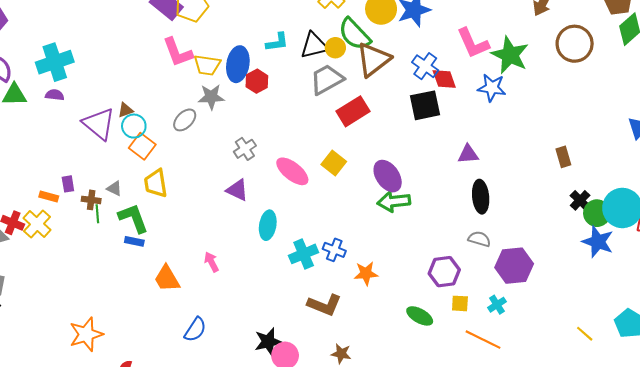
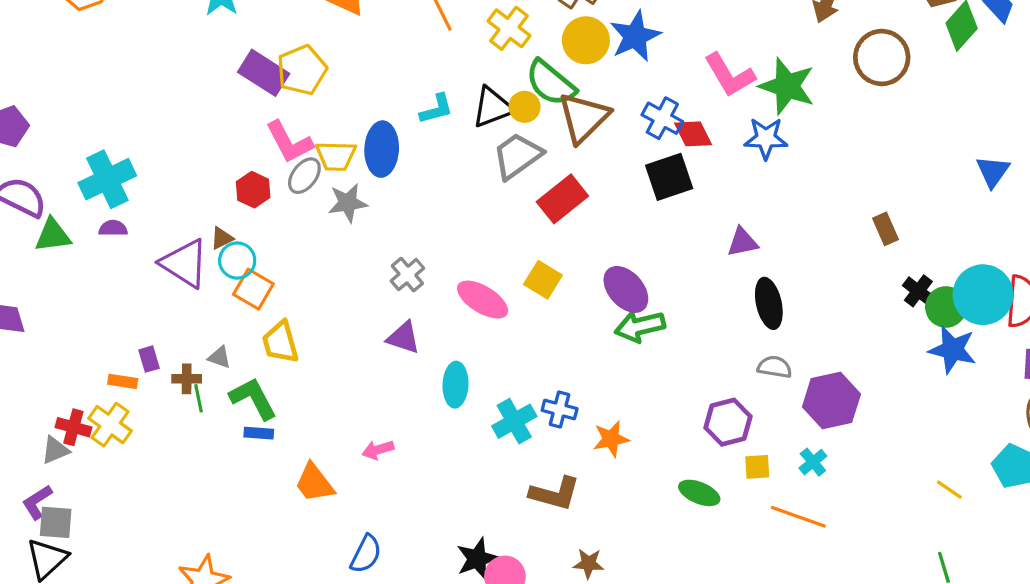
red hexagon: (257, 81) -> (253, 190), moved
gray ellipse: (185, 120) -> (304, 176), moved
pink arrow: (211, 262) -> (378, 450), turned -72

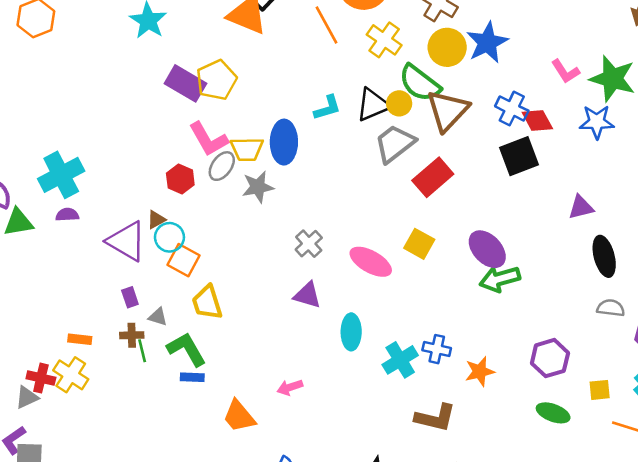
pink L-shape: (730, 75) -> (565, 71), size x0.7
purple rectangle: (149, 359) -> (130, 297), moved
purple hexagon: (728, 422) -> (550, 358), moved

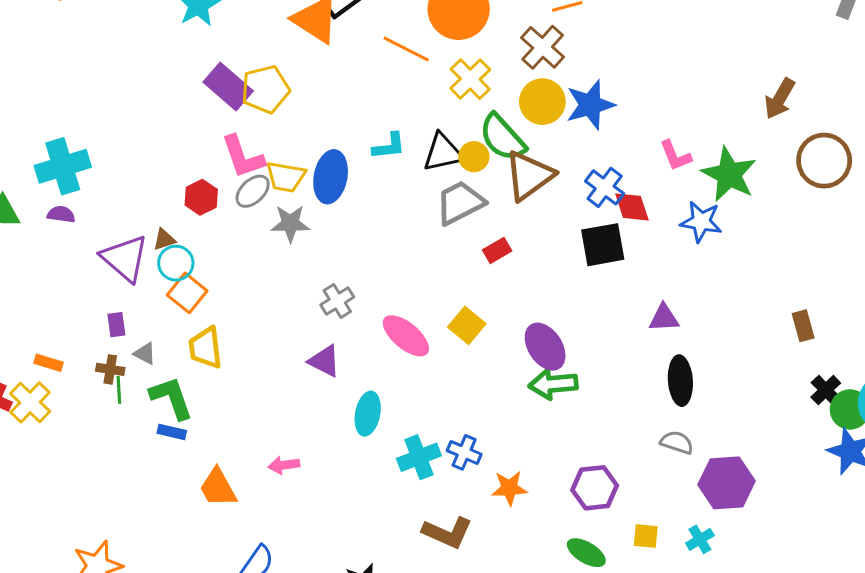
orange line: (327, 25) -> (406, 49), turned -45
red rectangle: (433, 177) -> (497, 250), size x0.6

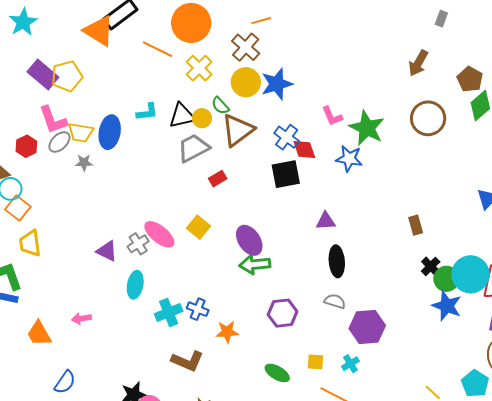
brown arrow: (780, 99) -> (418, 63), moved
green semicircle: (502, 137) -> (220, 106), size x0.6
gray star: (290, 223) -> (84, 163), size x0.7
gray cross: (337, 301) -> (138, 244), moved
purple hexagon: (595, 488) -> (283, 313), moved

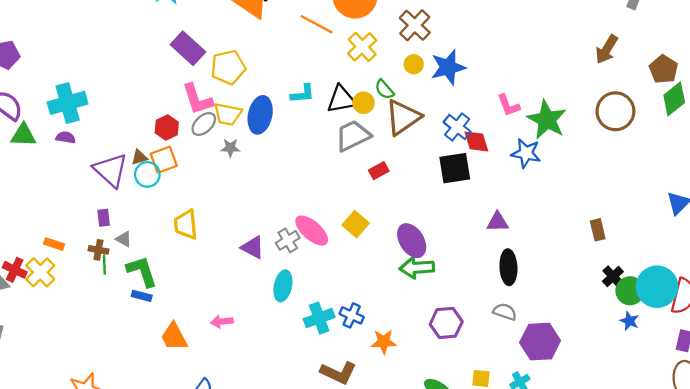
yellow pentagon: (67, 76) -> (228, 67), moved
yellow circle: (246, 82) -> (414, 64), size x0.6
orange square: (18, 208) -> (164, 160), moved, turned 30
yellow trapezoid: (30, 243) -> (186, 225), moved
blue star: (447, 306) -> (629, 321), size x0.6

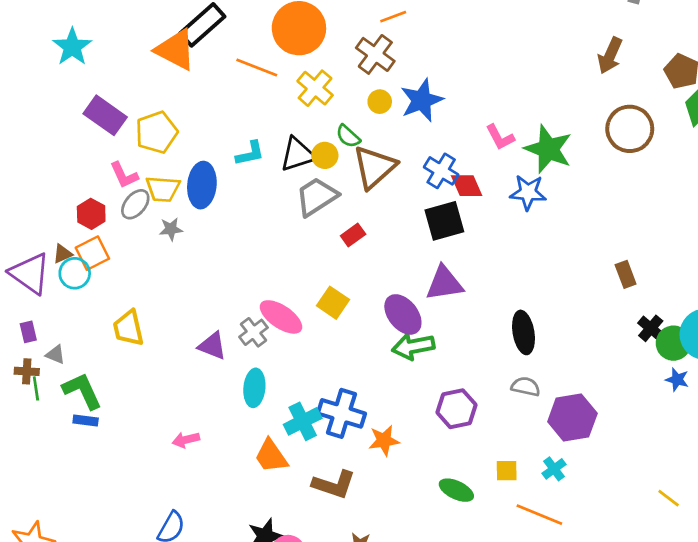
pink L-shape: (197, 99) -> (124, 175), size x0.7
purple triangle: (498, 222) -> (444, 283), moved, size x1.4
blue cross: (352, 315) -> (342, 413), size x1.6
orange trapezoid: (174, 337) -> (271, 456), moved

